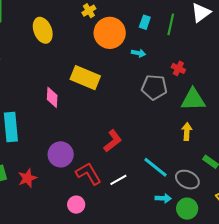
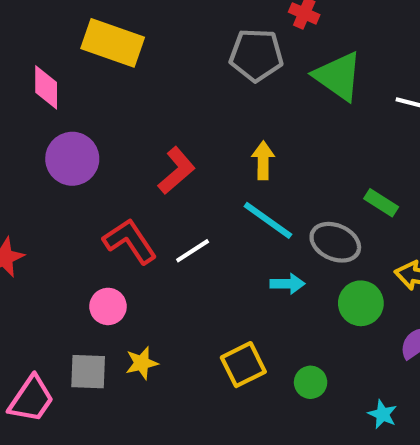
green triangle: (193, 100) -> (338, 76), turned 40
yellow arrow: (187, 132) -> (263, 160), moved
purple circle: (61, 154) -> (72, 159), moved
green circle: (187, 209) -> (361, 303), moved

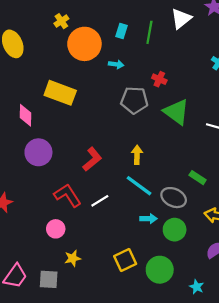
green circle: (361, 303) -> (175, 230), moved
gray square: (88, 372) -> (49, 279), moved
green circle: (311, 382) -> (160, 270), size x1.6

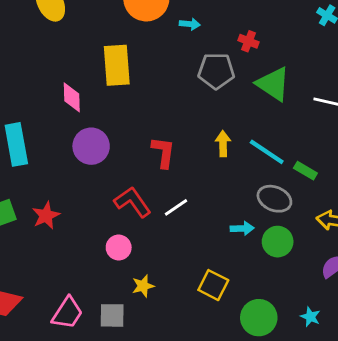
yellow rectangle: (60, 93) -> (117, 65), turned 68
red L-shape: (92, 159) -> (163, 152), turned -40
cyan line: (139, 186) -> (267, 152), moved
yellow square: (125, 260) -> (213, 285), turned -35
green circle: (160, 270) -> (259, 318), moved

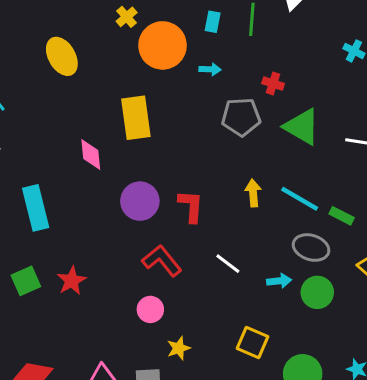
purple circle: (91, 146) -> (140, 201), moved
white line: (176, 207) -> (228, 264), moved, turned 75

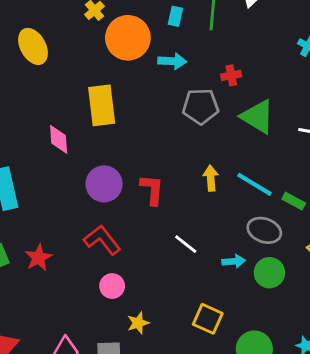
cyan arrow: (210, 69) -> (172, 61), size x1.4
red cross: (273, 83) -> (231, 75), turned -30
red L-shape: (162, 261) -> (102, 240), moved

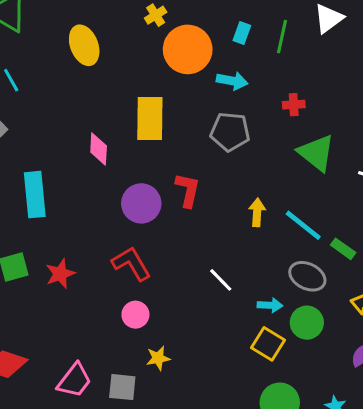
gray pentagon: (201, 106) -> (230, 132), moved
red L-shape: (152, 190) -> (188, 190), moved
yellow square: (208, 319) -> (268, 344), moved

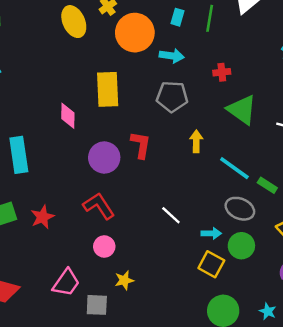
yellow ellipse: (84, 45) -> (74, 22), moved
yellow arrow: (257, 212) -> (196, 141), moved
pink trapezoid: (74, 380) -> (66, 283), moved

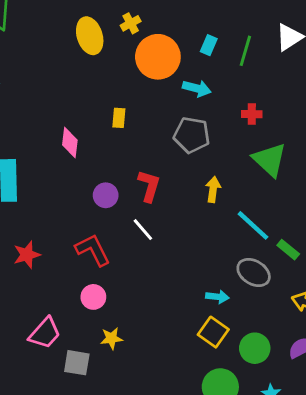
yellow rectangle: (108, 89) -> (119, 118), size x0.5
purple circle: (104, 157) -> (106, 195), size x0.7
white line: (171, 215) -> (143, 230), moved
green circle: (241, 246) -> (255, 348), moved

